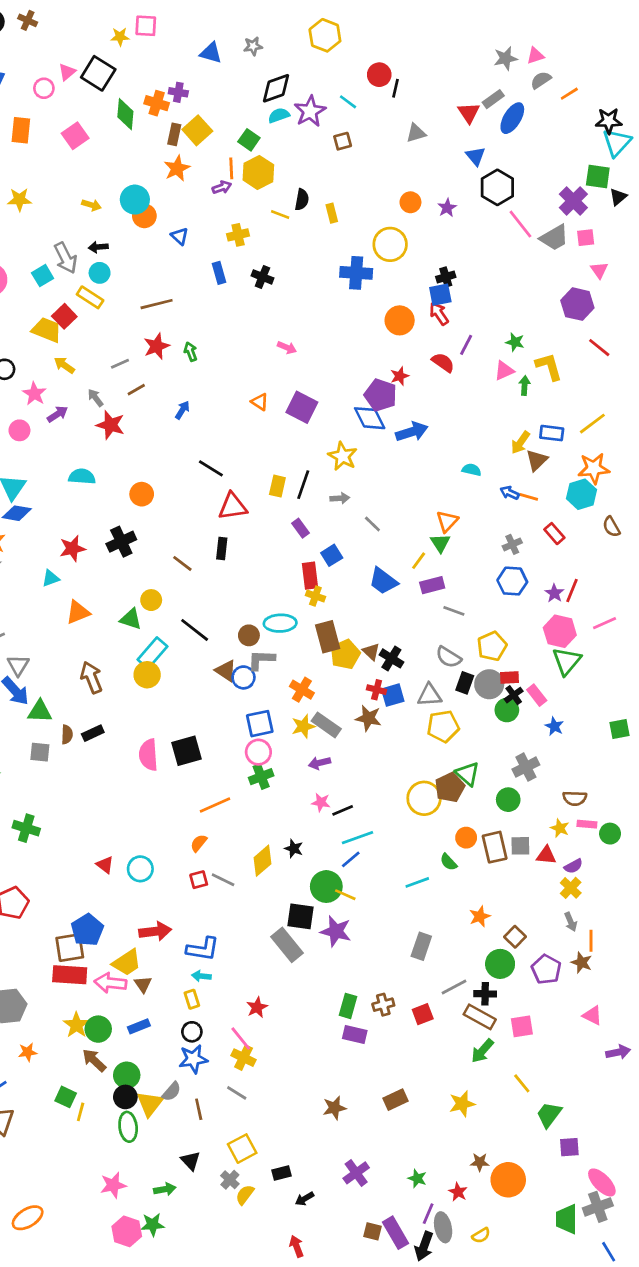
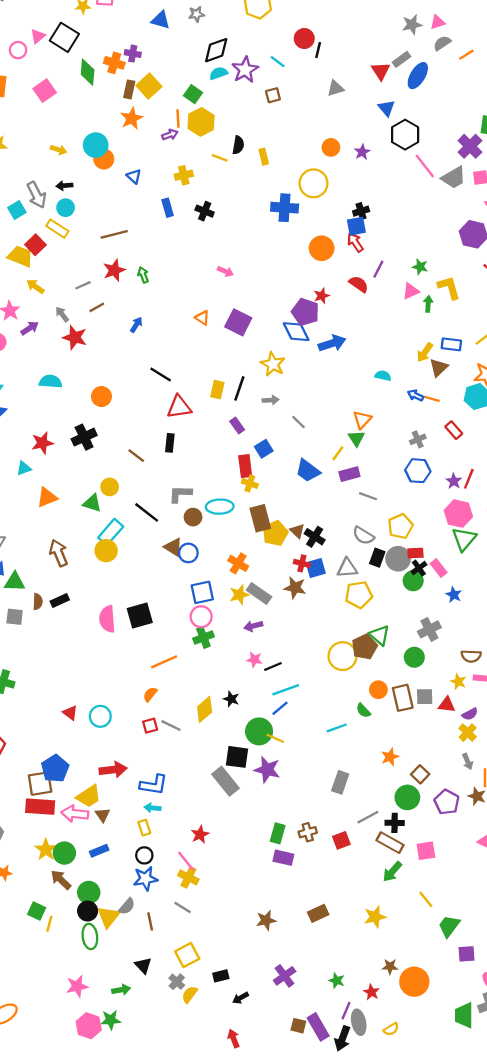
gray L-shape: (261, 660) -> (180, 494), moved

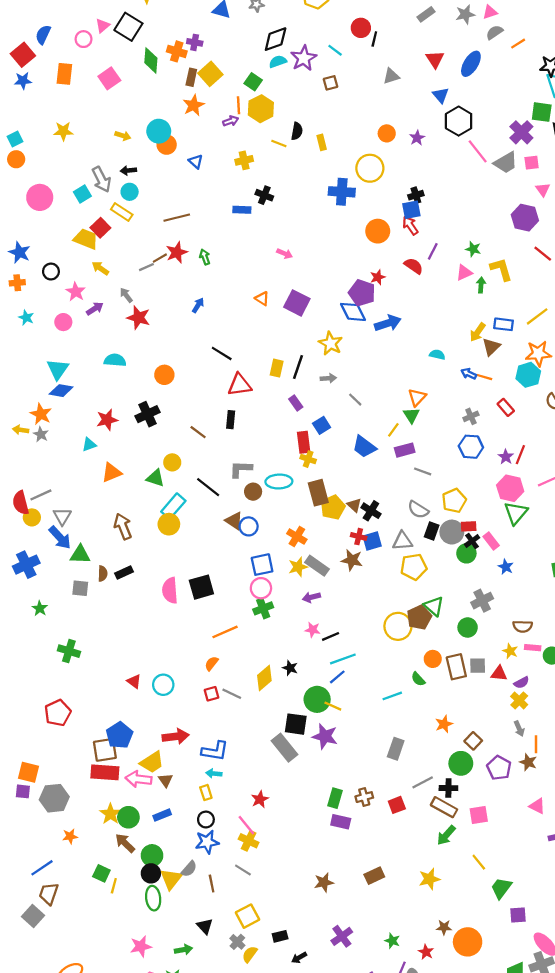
gray rectangle: (402, 59) -> (426, 14), moved
blue rectangle: (168, 208) -> (242, 210), moved, turned -72
brown line: (97, 307) -> (160, 258), moved

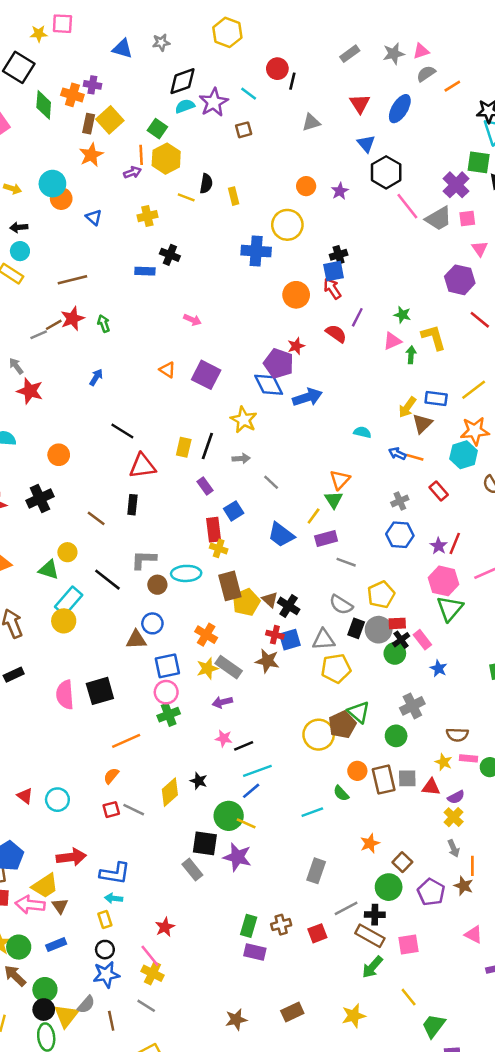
brown triangle: (234, 521) -> (136, 640), moved, turned -36
gray rectangle: (285, 748) -> (192, 870), size x0.7

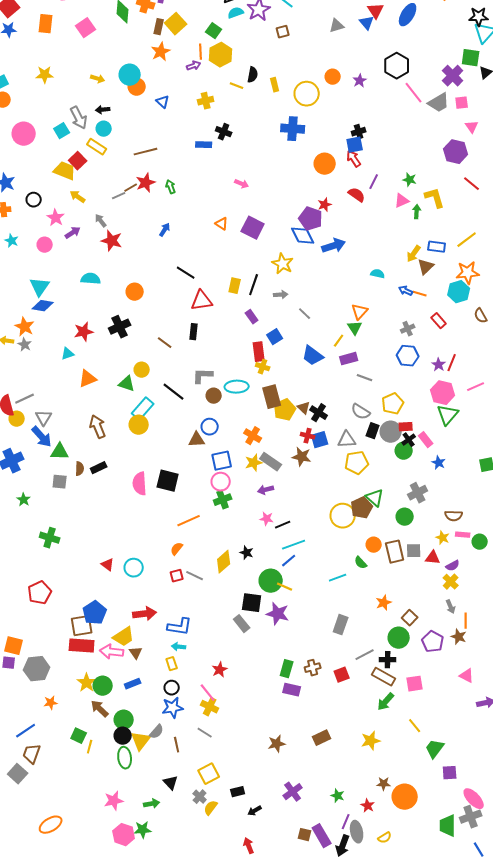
blue triangle: (366, 144) -> (367, 23), moved
yellow circle: (287, 225) -> (307, 94), moved
black square: (100, 691) -> (168, 481), turned 30

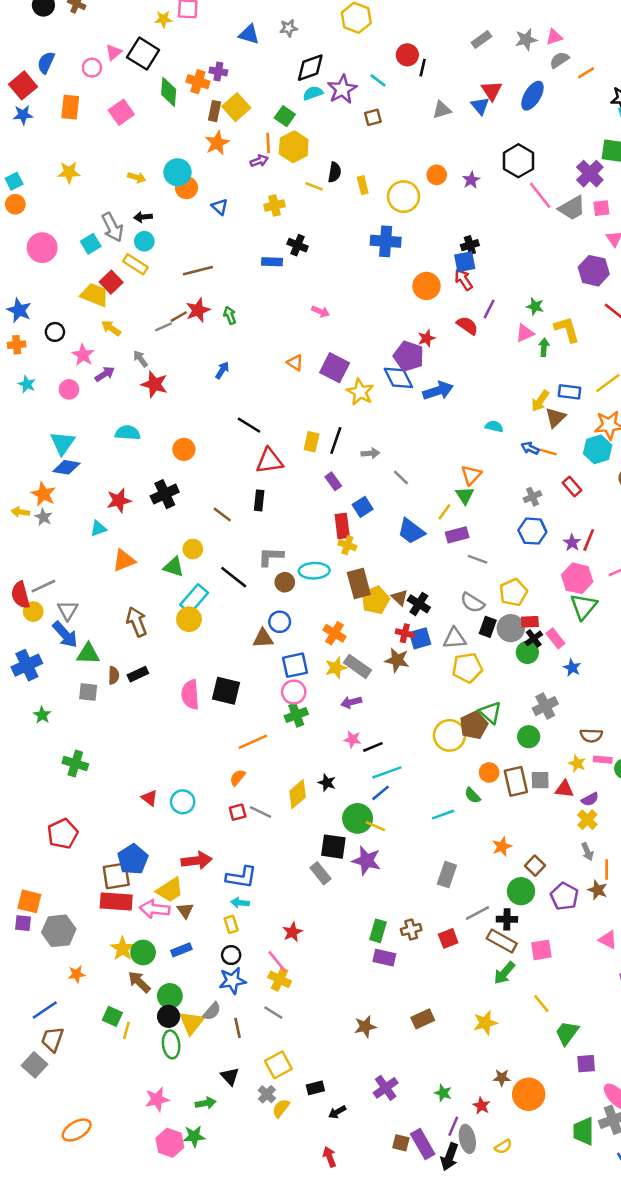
yellow star: (283, 264) -> (360, 392), moved

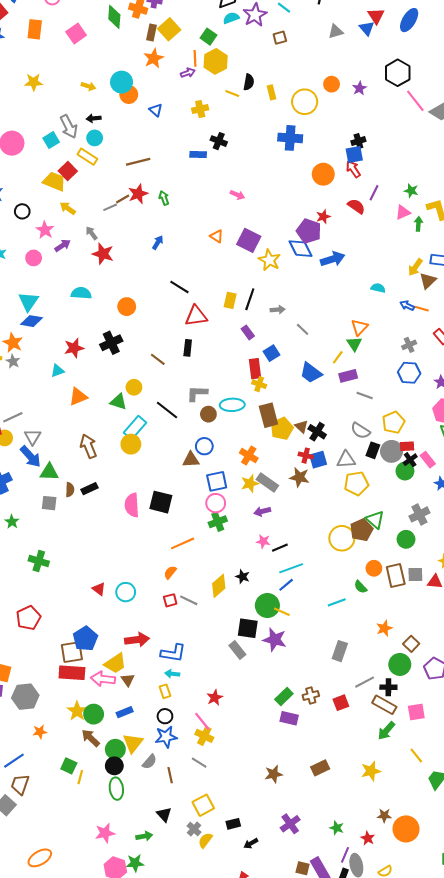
green rectangle: (378, 931) -> (284, 697), turned 30
yellow triangle: (192, 1023) -> (133, 743), moved

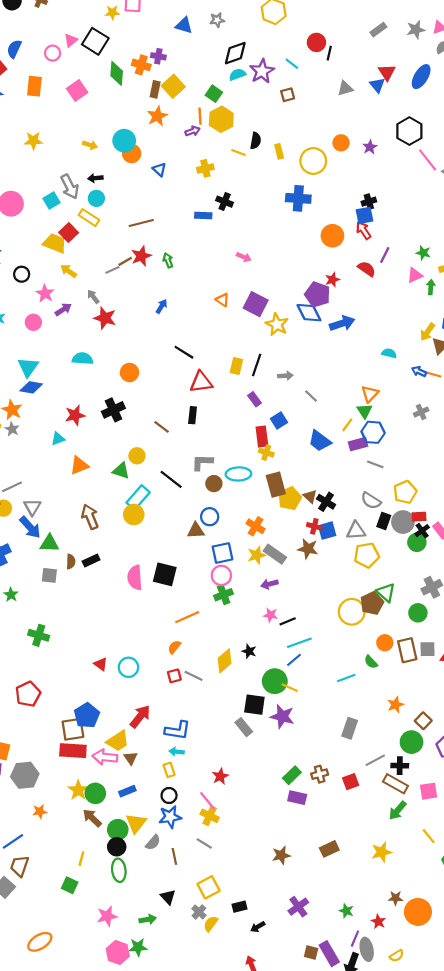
blue hexagon: (409, 373) -> (373, 432), moved
red arrow: (137, 640) -> (140, 716), turned -45
green square: (69, 766) -> (70, 885), moved

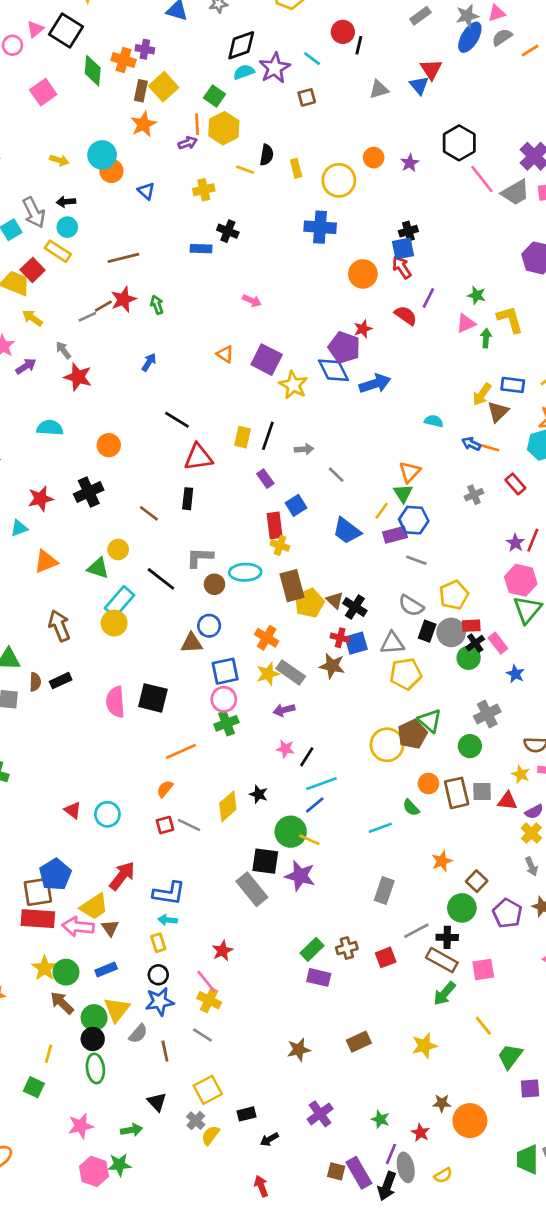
blue ellipse: (421, 77) -> (470, 37), moved
black line: (288, 621) -> (307, 757), turned -35
gray rectangle: (244, 727) -> (252, 889), size x1.4

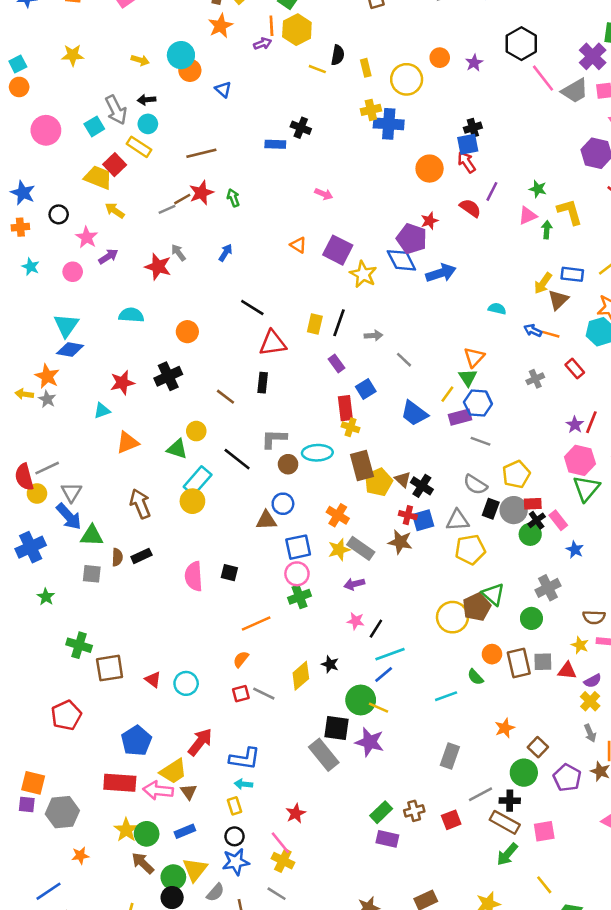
yellow cross: (204, 190) -> (371, 110), moved
gray arrow: (63, 350) -> (178, 253), moved
black square: (153, 698) -> (229, 573), size x0.6
brown square: (38, 892) -> (110, 668), moved

